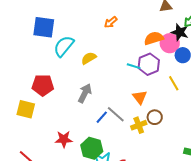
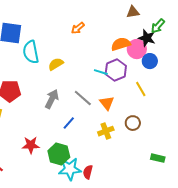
cyan semicircle: (64, 46) -> (31, 52), turned -50
gray line: (116, 114) -> (83, 98), moved
brown circle: (155, 117) -> (133, 123), moved

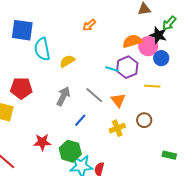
yellow line: (141, 89) -> (152, 86), turned -56

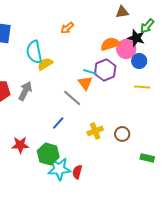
cyan semicircle: (42, 49) -> (34, 52), moved
yellow line: (152, 86) -> (142, 87), moved
gray arrow: (63, 96) -> (25, 91), moved
orange triangle: (118, 100) -> (85, 83), moved
brown circle: (144, 120) -> (122, 134), moved

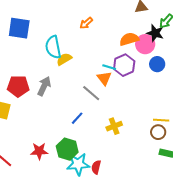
blue circle: (139, 61) -> (157, 64), moved
yellow line: (142, 87) -> (161, 120), moved
brown circle: (122, 134) -> (158, 132), moved
red star: (20, 145) -> (39, 151), moved

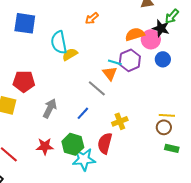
gray arrow: (44, 86) -> (50, 108), moved
red semicircle: (96, 167) -> (105, 143), moved, size x1.5

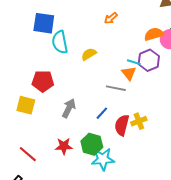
cyan semicircle: (59, 42) -> (60, 42), moved
gray line: (97, 88) -> (116, 88), turned -30
red semicircle: (105, 143) -> (122, 125), moved

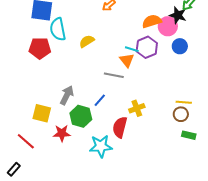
red pentagon: (43, 81) -> (40, 48), moved
yellow square: (26, 105) -> (42, 113), moved
red semicircle: (122, 125) -> (120, 127), moved
green hexagon: (92, 144) -> (81, 116), moved

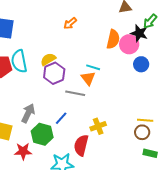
orange semicircle: (152, 21) -> (113, 39), turned 120
cyan semicircle: (58, 29) -> (19, 61), moved
purple hexagon: (147, 47) -> (54, 73), moved

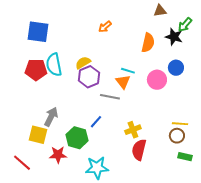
pink circle: (129, 44) -> (157, 80), moved
gray arrow: (28, 113) -> (51, 117), moved
red semicircle: (81, 145) -> (139, 150), moved

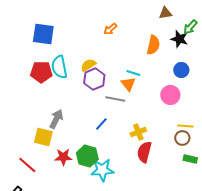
pink circle: (157, 80) -> (170, 95), moved
green hexagon: (77, 138) -> (87, 156), moved

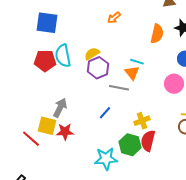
green hexagon: (87, 156) -> (130, 145), moved
red star: (63, 157) -> (65, 132), moved
red line: (27, 165) -> (31, 139), moved

